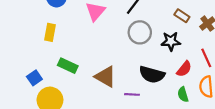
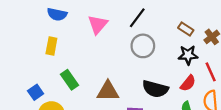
black star: (171, 41) -> (188, 55), moved
green rectangle: (68, 66) -> (69, 80), turned 30
brown triangle: (105, 77) -> (108, 91), turned -30

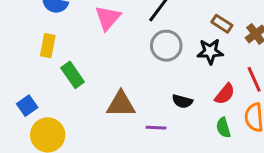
black star: (188, 55) -> (210, 51), moved
green rectangle: (69, 80) -> (73, 75), moved
black semicircle: (155, 89) -> (182, 101), size x0.6

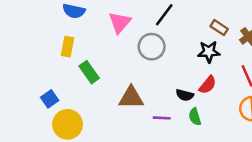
gray circle: (166, 46) -> (152, 47), moved
red semicircle: (225, 94) -> (208, 85), moved
green semicircle: (223, 128) -> (195, 117), moved

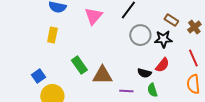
gray circle: (152, 47) -> (140, 35), moved
green rectangle: (89, 72) -> (79, 65), moved

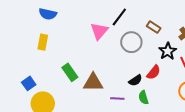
pink triangle: (93, 16) -> (99, 31), moved
brown rectangle: (171, 20) -> (154, 27), moved
black star: (163, 39) -> (168, 51), moved, turned -30
black semicircle: (144, 73) -> (135, 80), turned -48

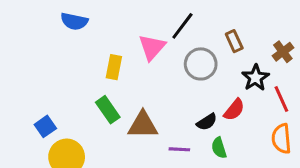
brown rectangle: (154, 27) -> (234, 41), turned 32
yellow rectangle: (43, 42) -> (114, 67), moved

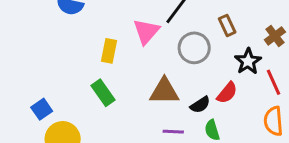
brown triangle: (143, 125) -> (164, 91), moved

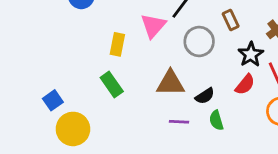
red semicircle: (227, 93) -> (245, 85), moved

